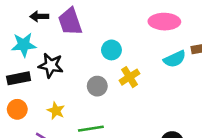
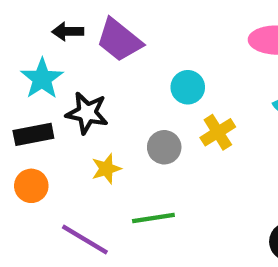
purple trapezoid: (70, 22) -> (119, 40), turned -32
cyan star: (24, 45) -> (42, 79), turned -30
yellow star: (56, 111) -> (106, 169), moved, turned 30

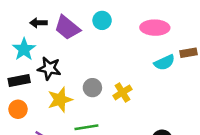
cyan circle: (188, 87) -> (102, 20), moved
yellow cross: (218, 132) -> (122, 92), moved
yellow star: (106, 169) -> (60, 100), size x1.5

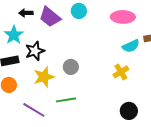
black star: (49, 68) -> (35, 51), turned -30
yellow cross: (122, 92) -> (121, 72), moved

